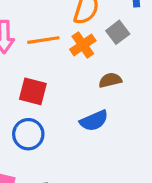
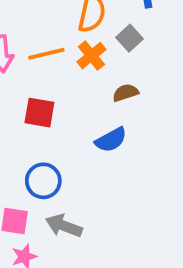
blue circle: (28, 134) -> (43, 181), moved

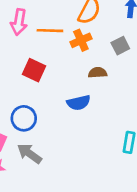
gray square: (129, 38) -> (120, 46), moved

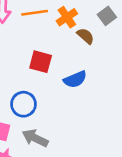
red square: (34, 70) -> (41, 62), moved
brown semicircle: (98, 73) -> (86, 36), moved, turned 54

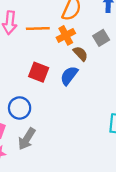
blue semicircle: (75, 79) -> (69, 76), moved, turned 144
gray arrow: (35, 138) -> (27, 139), turned -90

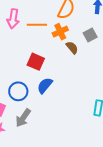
blue semicircle: (69, 76) -> (45, 85), moved

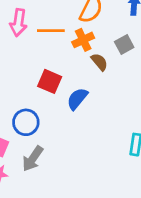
blue semicircle: (45, 85) -> (77, 99), moved

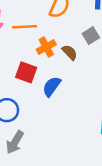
orange cross: (83, 40) -> (46, 47), moved

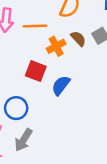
brown semicircle: (70, 52) -> (78, 39), moved

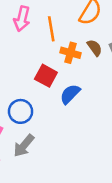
orange line: (35, 26) -> (51, 29), turned 75
orange cross: (56, 46) -> (71, 53), turned 36

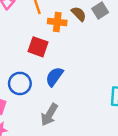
blue semicircle: (70, 94) -> (54, 77), moved
gray arrow: (24, 146) -> (49, 115), moved

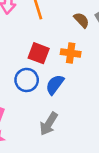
orange cross: (57, 22) -> (71, 53), moved
blue circle: (20, 83) -> (27, 80), moved

